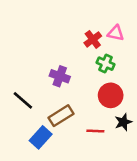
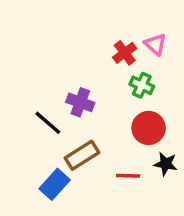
pink triangle: (116, 33) -> (155, 44), turned 30
black line: (23, 100) -> (48, 123), moved
black star: (123, 122) -> (166, 164), turned 30

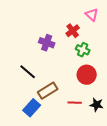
pink triangle: (155, 44) -> (92, 15), moved
purple cross: (80, 102) -> (47, 43), moved
black star: (166, 164) -> (97, 105), moved

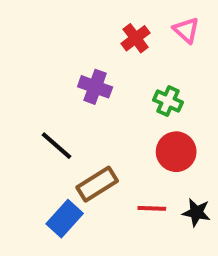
red cross: (73, 31) -> (136, 38), moved

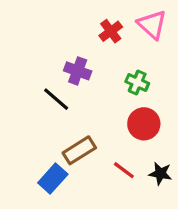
pink triangle: (186, 30) -> (152, 25), size x1.4
black line: (57, 146) -> (56, 99), moved
red line: (152, 208) -> (124, 170), turned 35

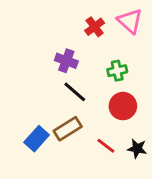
green cross: (137, 82) -> (117, 71), turned -36
black line: (56, 99) -> (75, 92), moved
blue rectangle: (53, 178) -> (37, 139), moved

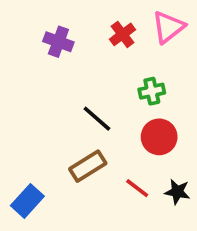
pink triangle: (130, 21) -> (168, 27), turned 40
purple cross: (66, 61) -> (58, 42), moved
blue rectangle: (37, 139) -> (27, 201), moved

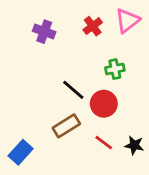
red circle: (159, 137) -> (104, 104), moved

